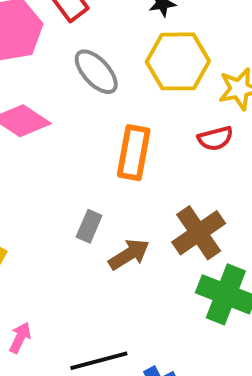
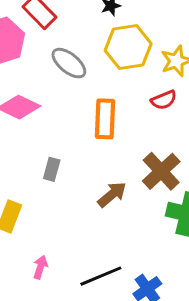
gray rectangle: (89, 226) -> (52, 169), moved

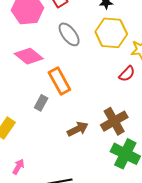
red semicircle: (164, 100) -> (127, 74), turned -36
orange rectangle: (105, 119) -> (59, 81), moved, turned -44

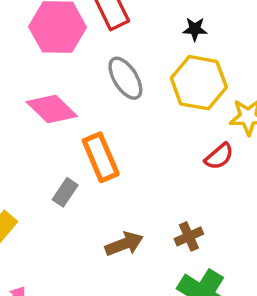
brown cross: (114, 121) -> (189, 236), size x0.6

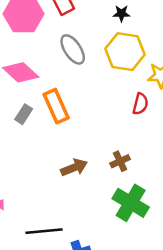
red semicircle: (219, 156) -> (140, 104), turned -35
gray rectangle: (65, 192) -> (24, 114), moved

